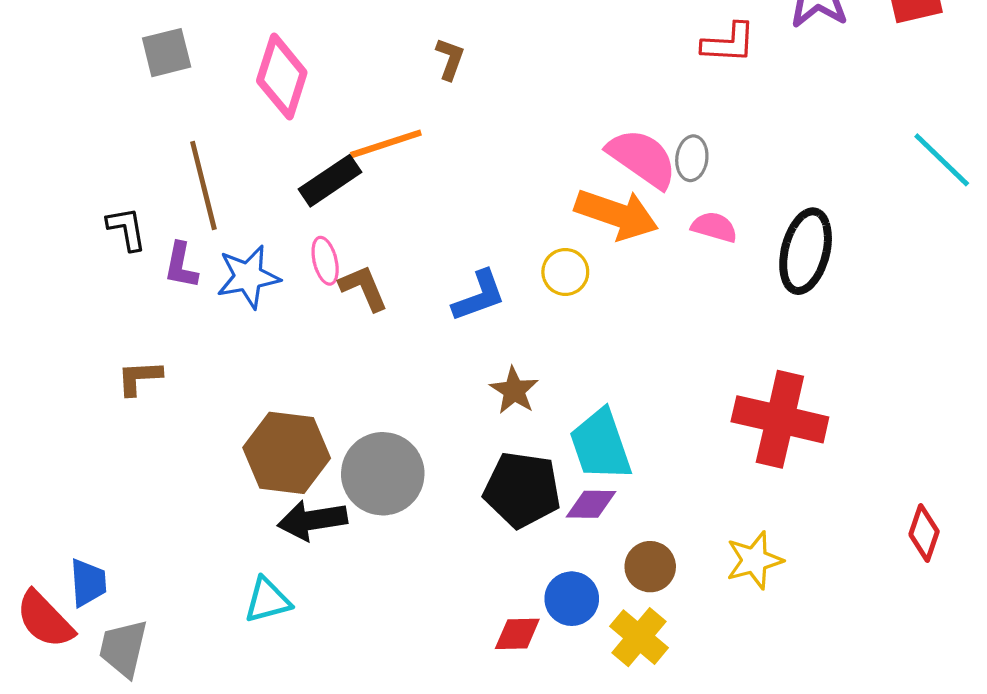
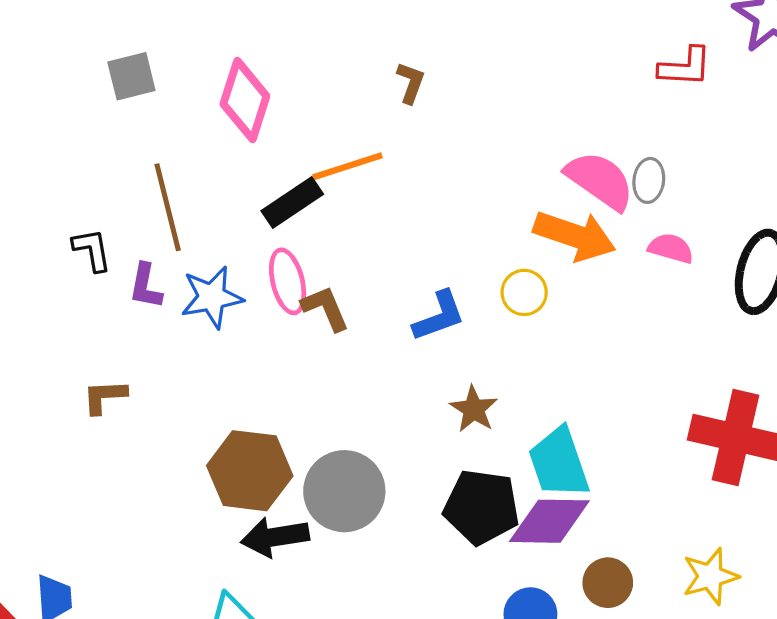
pink ellipse: (325, 261) -> (288, 281), size x1.4
purple diamond: (591, 504) -> (549, 521), size x1.6

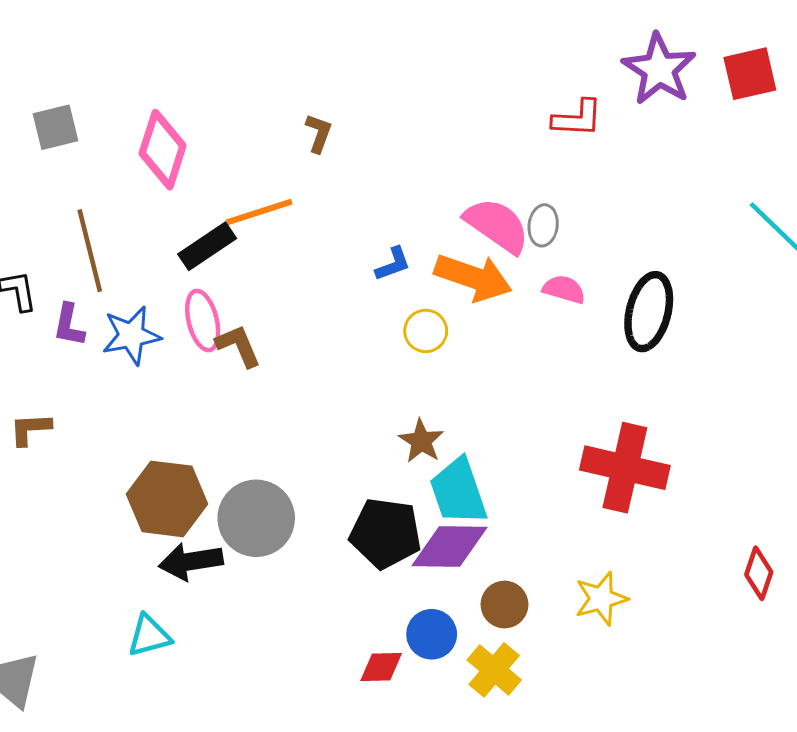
blue L-shape: (439, 316) -> (393, 264), moved, size x0.7
brown star: (474, 409) -> (421, 441), moved

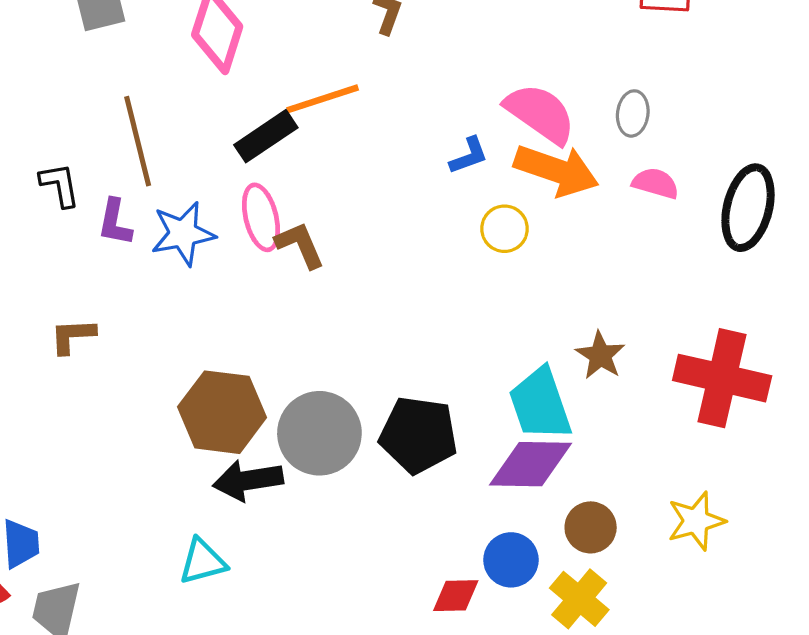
pink semicircle: (497, 225) -> (540, 113), moved
brown star: (421, 441) -> (600, 355), moved
black pentagon: (386, 533) -> (418, 435), moved

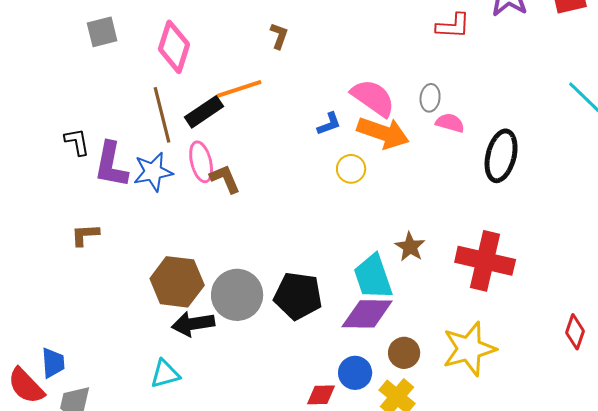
brown line: (138, 141) -> (162, 115), moved
pink semicircle: (655, 183) -> (450, 123), moved
purple L-shape: (115, 222) -> (111, 165), size x1.6
yellow star: (696, 521) -> (469, 349), size x1.5

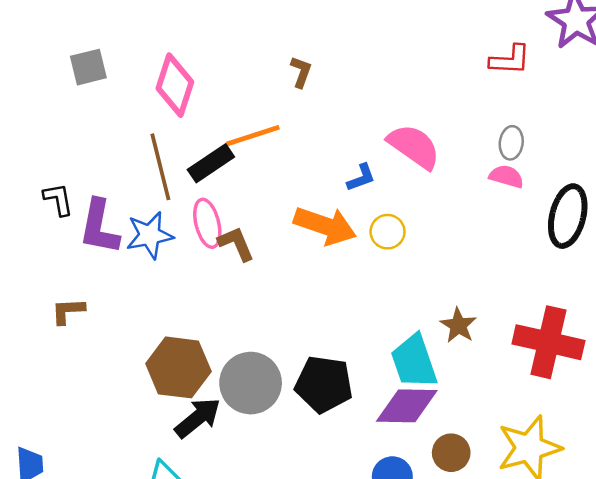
gray ellipse: (430, 98) -> (511, 143), moved
orange arrow: (383, 133) -> (325, 226), moved
black arrow: (193, 324) -> (198, 418), turned 150

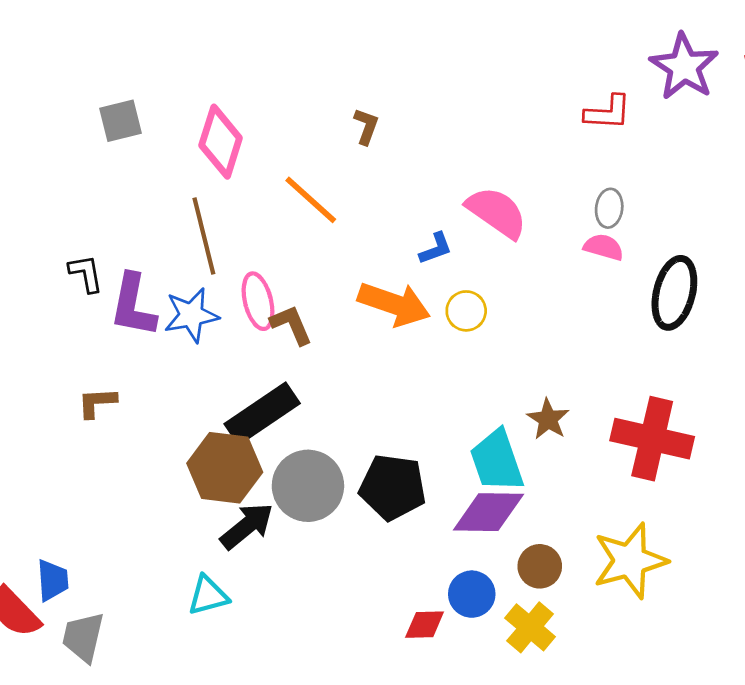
orange line: (253, 136) -> (311, 200), turned 60
black rectangle: (211, 163) -> (262, 414), moved, size x1.4

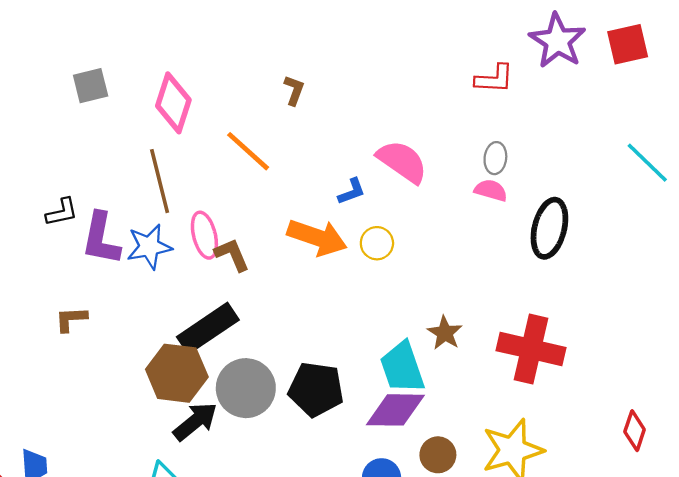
black L-shape: (86, 273) -> (62, 212), turned 88

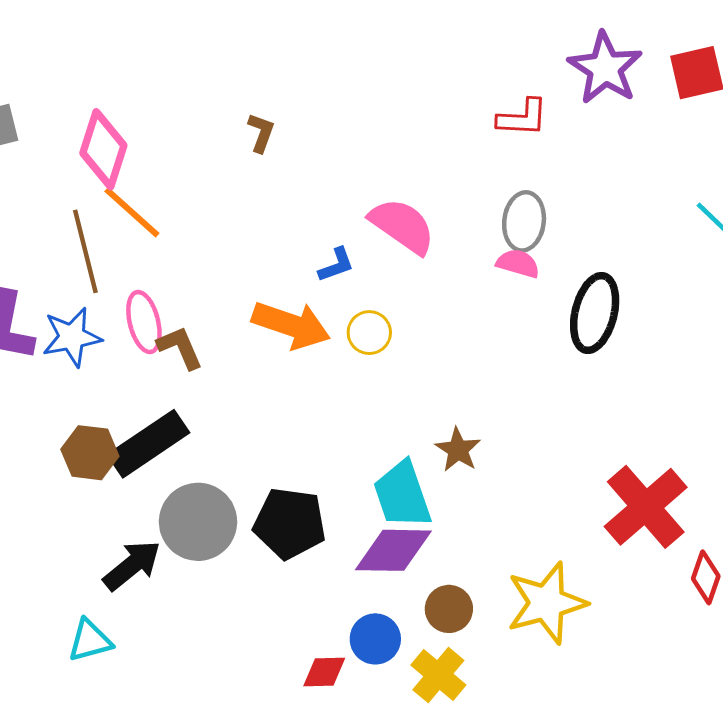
orange line: (248, 151) -> (132, 212), moved
gray ellipse: (495, 158) -> (524, 221), size x1.4
red cross: (531, 349) -> (646, 507), moved, turned 36
brown hexagon: (177, 373) -> (90, 453), moved, size x0.7

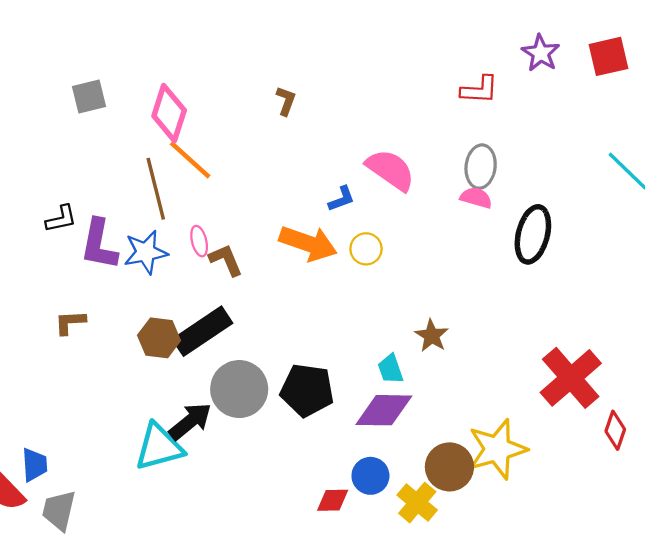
purple star: (605, 68) -> (541, 53), size x0.7
pink ellipse: (144, 322) -> (199, 241), size x0.7
cyan trapezoid: (402, 495) -> (390, 369), size x0.6
brown circle: (449, 609) -> (449, 467), moved, size x1.4
cyan triangle: (90, 640) -> (159, 447), moved, size x1.5

